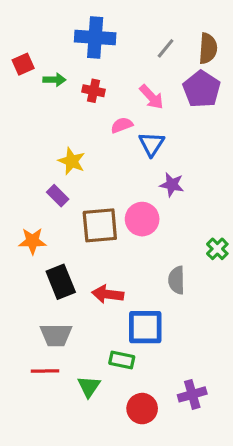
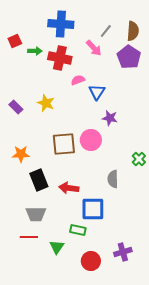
red cross: (94, 91) -> (60, 58), size x1.6
pink arrow: (152, 97) -> (94, 48), moved
purple rectangle: (58, 196) -> (16, 107), moved

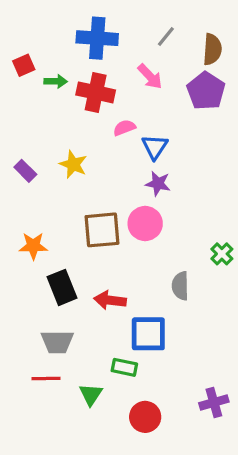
gray line: (106, 31) -> (166, 37), moved
purple star: (110, 118) -> (158, 184), moved
purple cross: (123, 252) -> (214, 402), moved

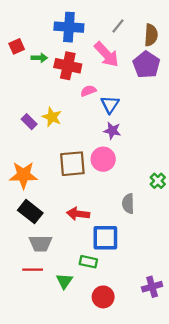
pink arrow: (150, 76) -> (107, 54), size x1.4
purple rectangle: (25, 171) -> (29, 122), moved
orange star: (33, 246) -> (23, 175), size x1.4
black rectangle: (62, 287) -> (30, 212), moved, turned -30

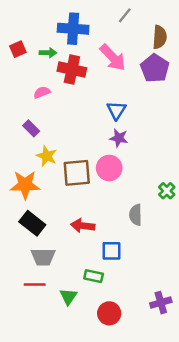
gray line: (118, 26) -> (125, 15), moved
green arrow: (39, 58) -> (48, 53), moved
pink semicircle: (88, 91) -> (42, 92), moved
yellow star: (52, 117) -> (47, 156), moved
blue square: (105, 238) -> (112, 251), size x0.7

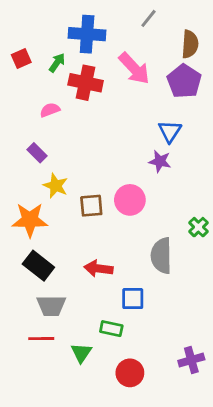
green arrow: (48, 53) -> (57, 63), turned -56
blue triangle: (116, 110) -> (170, 131), moved
purple star: (119, 138) -> (160, 161), moved
brown square: (77, 173) -> (91, 206), size x0.7
gray semicircle: (136, 215) -> (161, 256), size x1.4

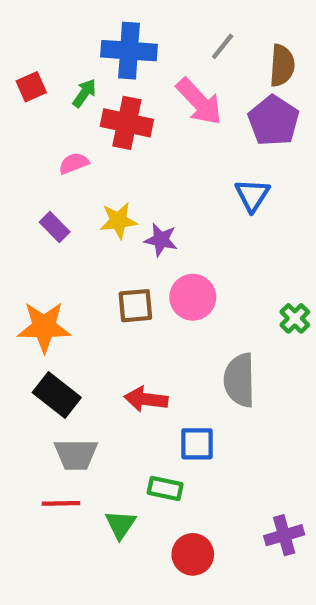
gray line: (148, 18) -> (223, 46), moved
purple star: (160, 161) -> (161, 240), moved
yellow star: (56, 186) -> (118, 221), moved, turned -30
green cross: (198, 227) -> (295, 318), moved

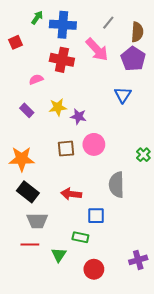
green arrow: (84, 93) -> (37, 18), moved

